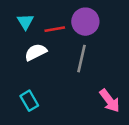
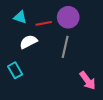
cyan triangle: (25, 22) -> (20, 17), turned -40
cyan rectangle: (29, 101) -> (15, 70), moved

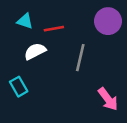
purple circle: (68, 17) -> (108, 21), moved

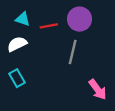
purple circle: (108, 21) -> (79, 19), moved
white semicircle: (35, 51) -> (17, 44), moved

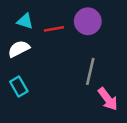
gray line: (73, 52) -> (90, 71), moved

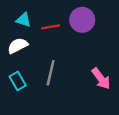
gray line: (90, 71) -> (51, 73), moved
pink arrow: (108, 99) -> (101, 79), moved

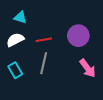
purple circle: (82, 20) -> (78, 36), moved
red line: (51, 27) -> (44, 40), moved

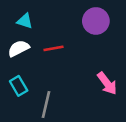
purple circle: (78, 36) -> (96, 21), moved
gray line: (44, 63) -> (46, 105), moved

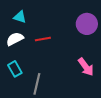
purple circle: (96, 21) -> (87, 24), moved

